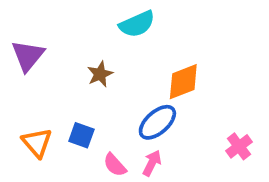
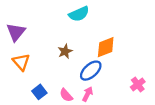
brown star: (100, 74) -> (65, 51), moved
blue square: (81, 135) -> (39, 92), moved, turned 32
orange triangle: (37, 143) -> (21, 62), moved

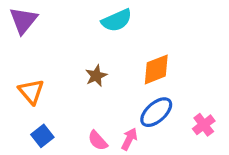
purple triangle: (16, 32) -> (23, 20), moved
blue ellipse: (91, 71) -> (156, 112), moved
blue square: (39, 92) -> (42, 136), moved

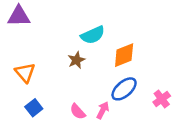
purple triangle: (23, 20) -> (19, 16), turned 50
cyan semicircle: (117, 20) -> (93, 35), moved

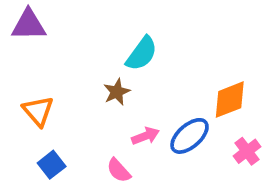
cyan semicircle: (93, 35) -> (142, 54), turned -30
orange diamond: (124, 55) -> (230, 100), moved
pink arrow: (103, 110) -> (145, 136), moved, turned 42

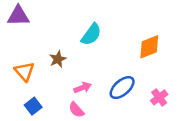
brown star: (117, 92) -> (58, 59), moved
orange diamond: (230, 100) -> (149, 47), moved
pink arrow: (145, 136) -> (83, 88), moved

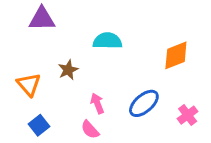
purple triangle: (18, 16) -> (42, 19), moved
cyan semicircle: (91, 34) -> (107, 41), turned -125
pink arrow: (83, 88) -> (97, 103), turned -91

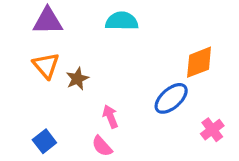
cyan semicircle: (107, 41) -> (122, 21), moved
orange triangle: (29, 84) -> (46, 66), moved
blue ellipse: (144, 103) -> (171, 98), moved

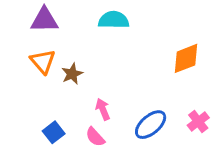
blue ellipse: (171, 98) -> (151, 125), moved
blue square: (44, 141) -> (54, 132), moved

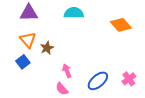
orange diamond: (186, 58) -> (121, 25), moved, turned 70
blue square: (54, 132) -> (23, 62), moved

